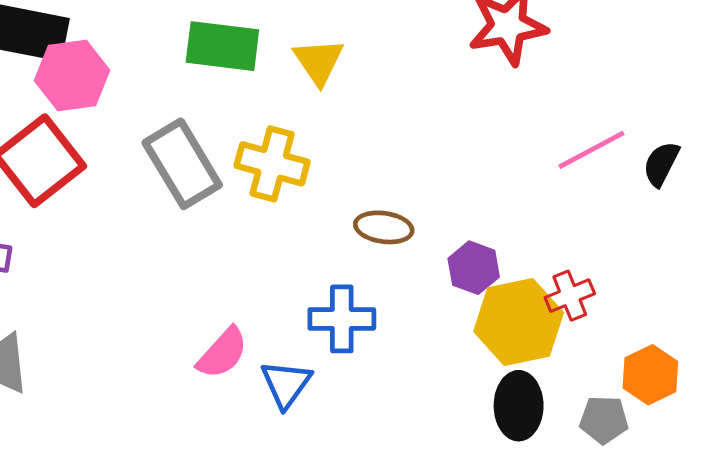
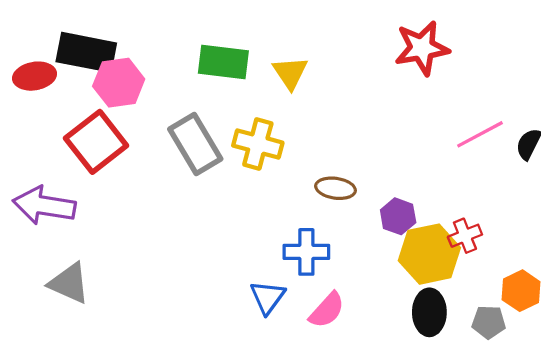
pink semicircle: (222, 353) -> (327, 310), moved

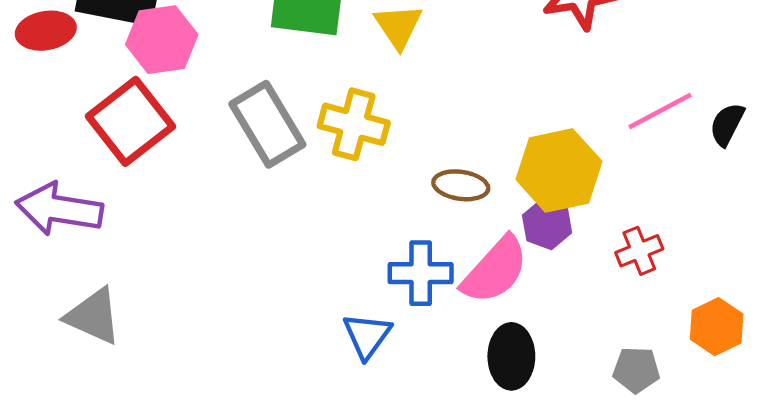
yellow hexagon: (429, 254) -> (559, 170), moved
pink semicircle: (327, 310) -> (495, 270), moved, size x1.4
black ellipse: (429, 312) -> (511, 356), moved
gray pentagon: (489, 322) -> (636, 370), moved

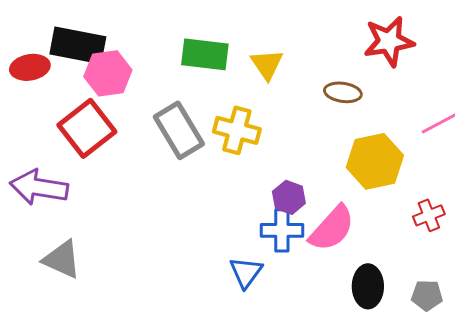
brown ellipse: (461, 185) -> (343, 92), moved
purple hexagon: (547, 224) -> (289, 197), moved
black ellipse: (511, 356) -> (368, 286), moved

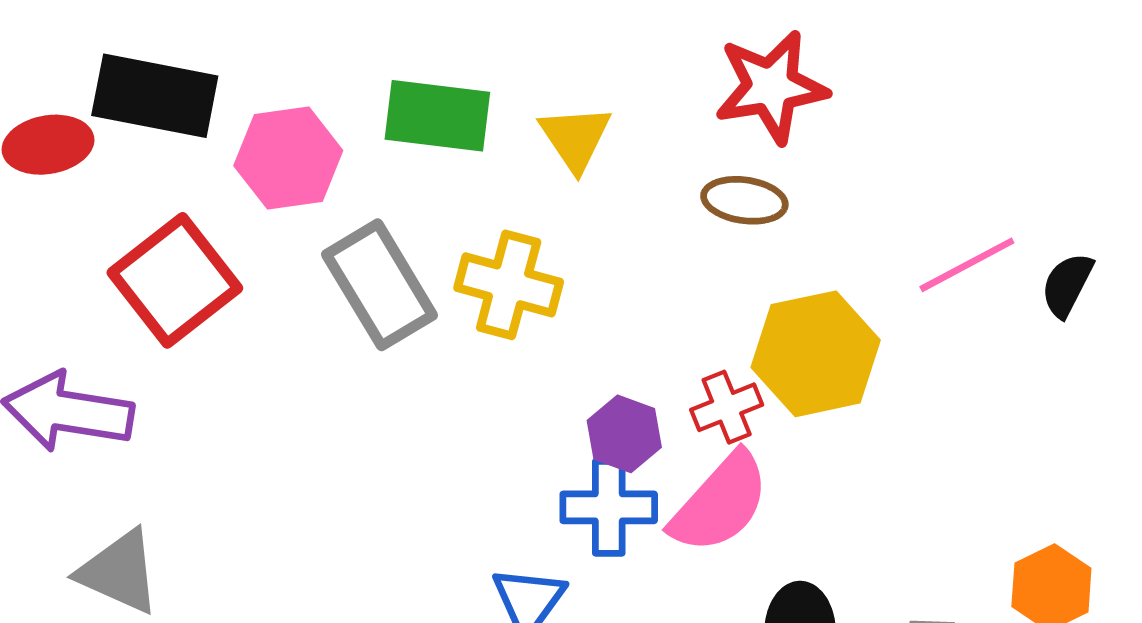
red star: (389, 41) -> (771, 87), moved
pink hexagon: (108, 73) -> (288, 158), moved
red cross: (429, 215) -> (727, 407), moved

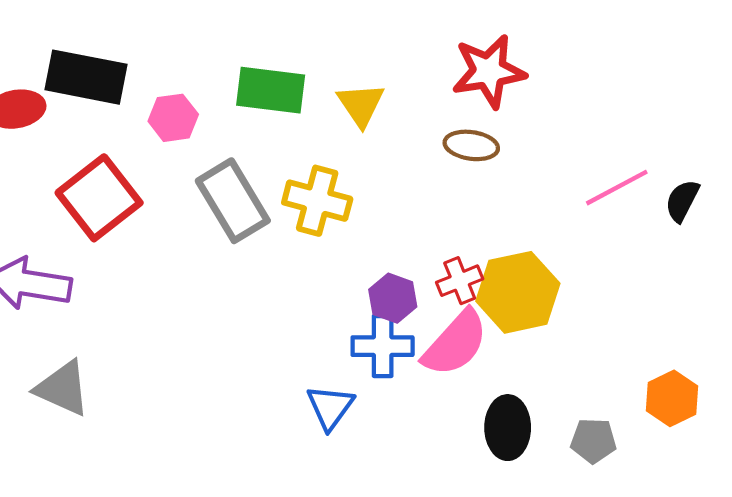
pink hexagon: (288, 158) -> (173, 118), size x0.7
yellow hexagon: (816, 354) -> (518, 292), moved

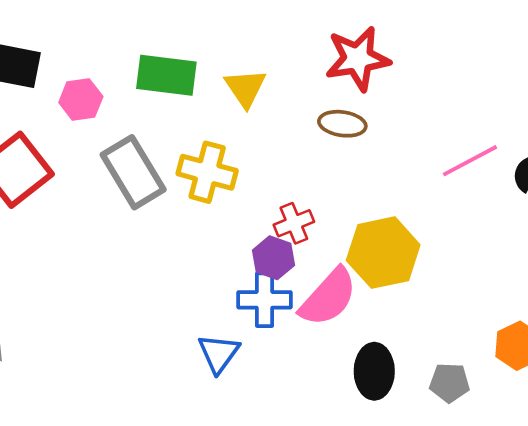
red cross: (460, 281) -> (294, 223), moved

